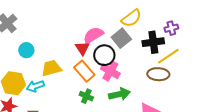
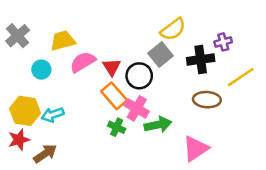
pink semicircle: (93, 35) -> (83, 62), moved
yellow line: (168, 56) -> (241, 77), moved
yellow trapezoid: (51, 68) -> (63, 41), moved
pink cross: (110, 71) -> (137, 108), moved

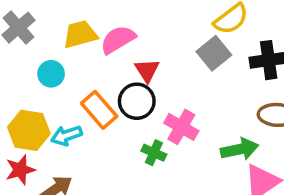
pink semicircle: (83, 62) -> (118, 40), moved
black circle: (139, 76) -> (137, 101), moved
orange rectangle: (114, 96) -> (99, 110), moved
green arrow: (158, 125) -> (240, 149), moved

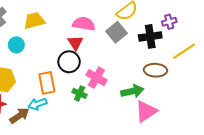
pink semicircle: (118, 40) -> (84, 24), moved, turned 40
orange rectangle: (99, 110) -> (47, 83), moved, turned 30
cyan arrow: (66, 136) -> (37, 104), moved

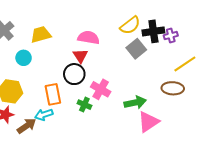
gray square: (116, 32) -> (136, 49), moved
black cross: (150, 36) -> (153, 31), moved
brown ellipse: (155, 70) -> (173, 88), moved

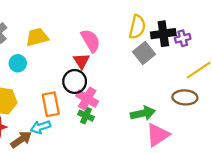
yellow semicircle: (130, 25) -> (137, 27), turned -40
pink semicircle: (88, 38) -> (91, 41), turned 50
pink cross: (101, 89) -> (87, 99), moved

